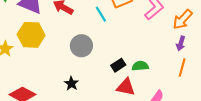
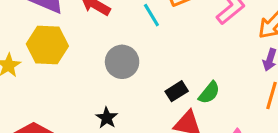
green semicircle: (140, 66) -> (209, 93), turned 133

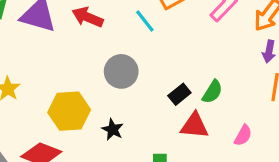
yellow hexagon: (47, 45) -> (69, 111), moved

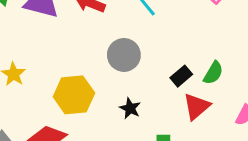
red triangle: (194, 126) -> (196, 106), turned -44
black star: (113, 129) -> (130, 108), moved

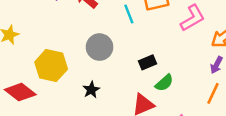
black rectangle: (181, 76) -> (147, 62), moved

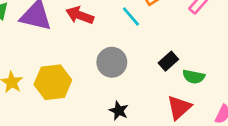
yellow hexagon: (51, 66) -> (53, 82), moved
green semicircle: (164, 83) -> (194, 77), turned 72

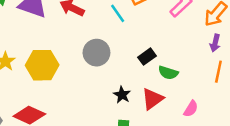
black star: (119, 111) -> (122, 95), moved

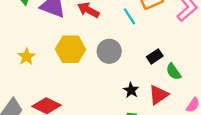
yellow hexagon: (42, 65) -> (71, 49), moved
green semicircle: (168, 73) -> (174, 72), turned 36

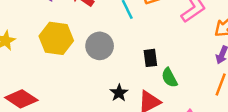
black rectangle: (155, 56) -> (150, 58), turned -70

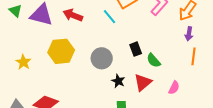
gray circle: (100, 46) -> (102, 58), moved

